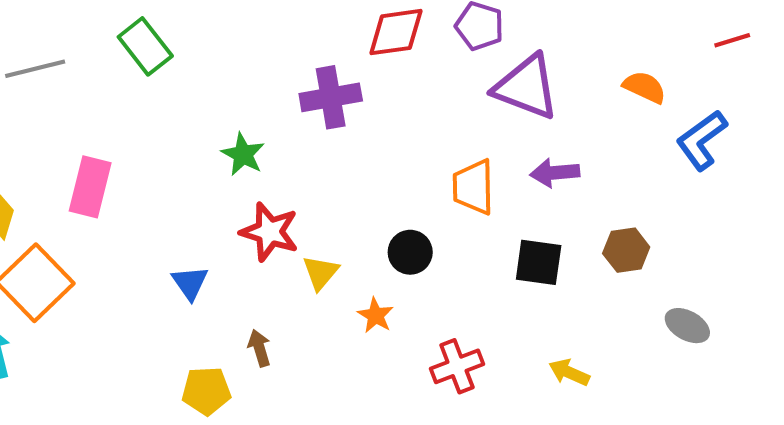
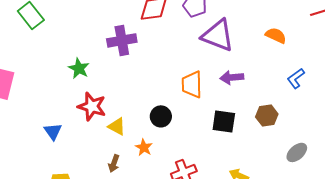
blue L-shape: (702, 140) -> (296, 78), moved, size x0.7
yellow triangle: (320, 273) -> (117, 126), turned -42
gray ellipse: (687, 326) -> (297, 152), turned -70
brown arrow: (259, 348) -> (114, 163), moved, turned -144

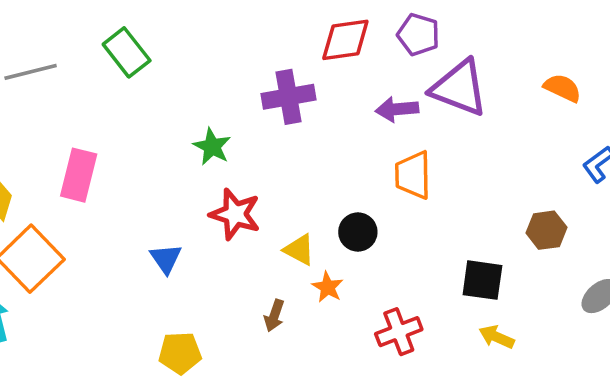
purple arrow: (232, 77) -> (397, 109), moved
black square: (224, 121) -> (482, 280), moved
yellow triangle: (117, 126) -> (299, 250), moved

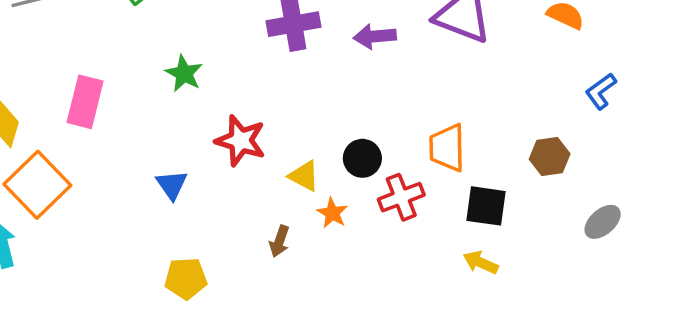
purple arrow: (397, 109) -> (375, 36), moved
green star: (212, 147) -> (184, 74), moved
orange trapezoid: (413, 175) -> (447, 148), moved
red cross: (399, 332) -> (401, 197), moved
yellow arrow: (497, 337) -> (481, 262), moved

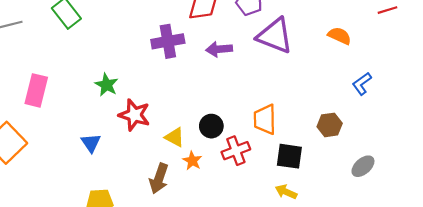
green star: (184, 74) -> (107, 85), moved
brown arrow: (279, 241) -> (159, 178), size x1.5

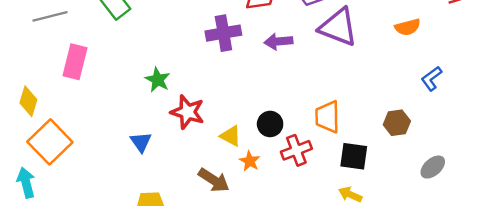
orange semicircle: (340, 36) -> (408, 27), turned 140
pink rectangle: (36, 90) -> (75, 62), moved
brown arrow: (159, 178) -> (214, 180), turned -76

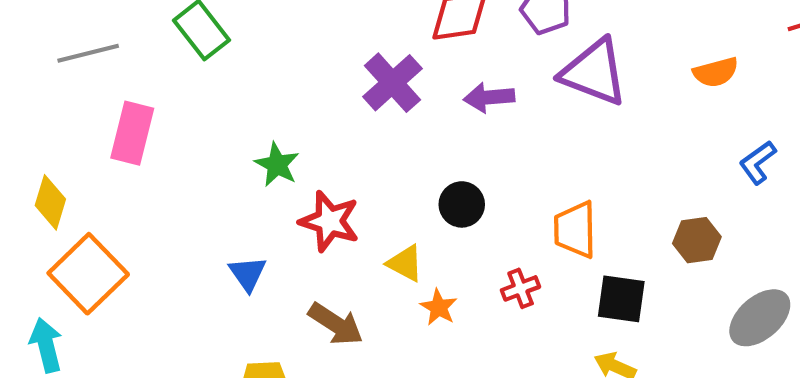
purple cross: (223, 33) -> (392, 83), turned -32
black circle: (270, 124) -> (462, 204), moved
red cross: (296, 150) -> (521, 288), size x0.7
gray ellipse: (433, 167) -> (760, 318), size x1.4
brown arrow: (214, 180) -> (336, 324), moved

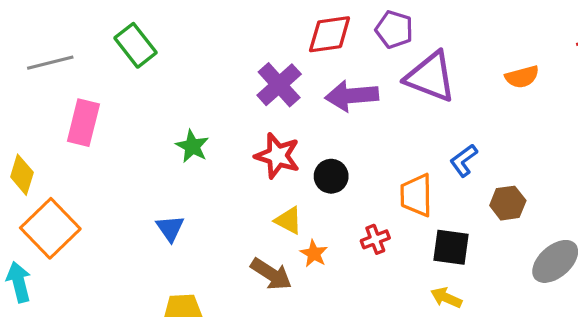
purple arrow: (489, 97) -> (352, 96), size x1.4
blue L-shape: (758, 162) -> (464, 160), moved
red star: (330, 221) -> (277, 156), moved
brown arrow: (336, 324) -> (271, 274), moved

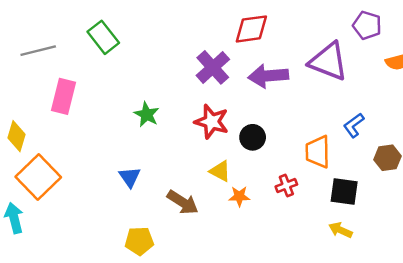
purple pentagon: (394, 30) -> (367, 25), moved
orange star: (314, 254) -> (239, 196), turned -30
brown arrow: (271, 274) -> (183, 202), moved

